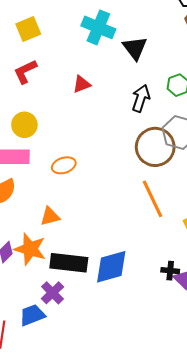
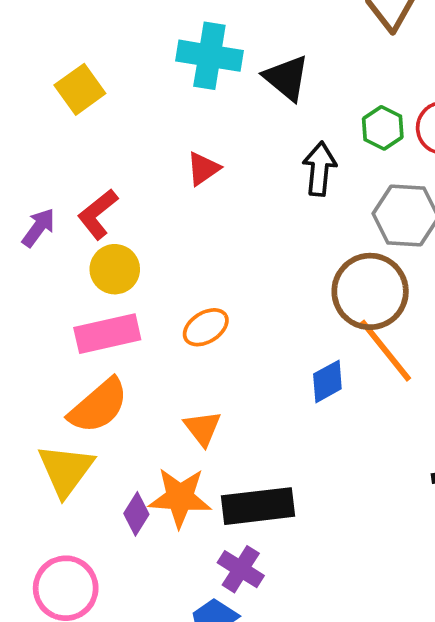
red L-shape: (25, 72) -> (98, 214), moved
brown circle: (155, 147) -> (370, 291), moved
orange triangle: (50, 216) -> (203, 428), turned -40
blue diamond: (111, 267) -> (327, 381), moved, size x0.6

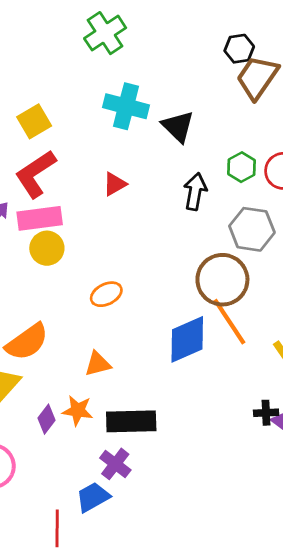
red L-shape: (98, 214) -> (35, 174), moved, size x1.4
pink rectangle: (107, 334) -> (40, 218), moved
blue diamond: (327, 381) -> (187, 339), size x1.6
orange triangle: (203, 428) -> (98, 364), turned 48
orange star: (180, 498) -> (78, 410), size x0.7

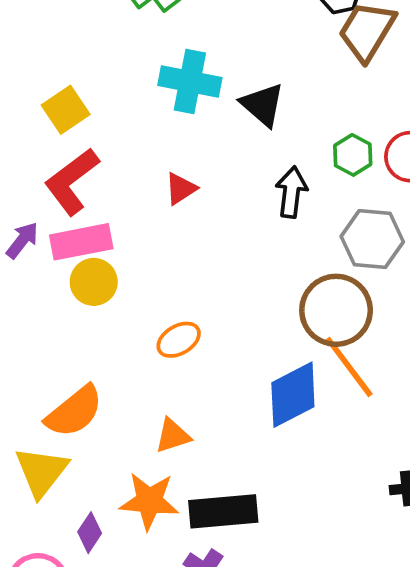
orange star: (78, 410) -> (149, 501), size x1.4
purple diamond: (46, 419) -> (90, 533), moved

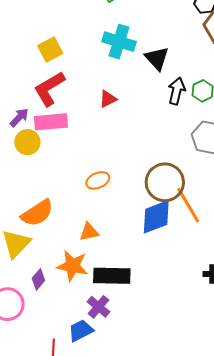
black arrow: (291, 192) -> (177, 91), moved
yellow circle: (94, 282) -> (27, 142), moved
brown circle: (336, 310) -> (165, 182), moved

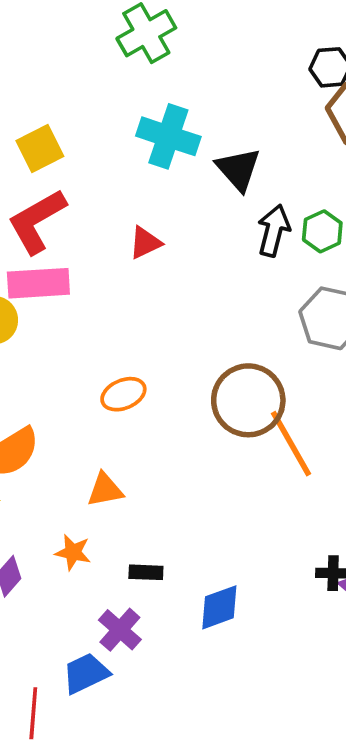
blue diamond: (156, 217) -> (219, 607), moved, size x0.7
orange star: (72, 266) -> (73, 552), size x0.6
black rectangle: (112, 276) -> (146, 572), size x0.5

